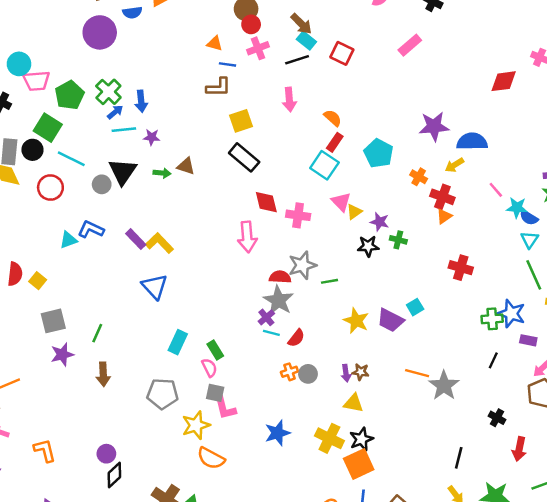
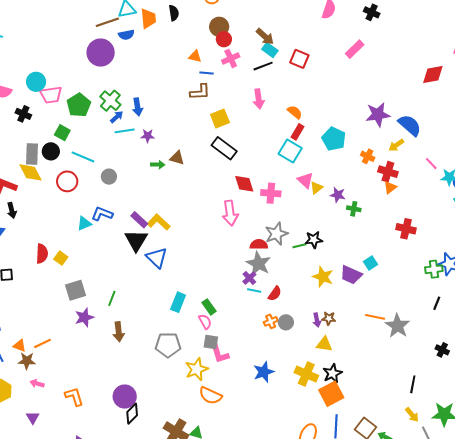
green square: (48, 128) -> (62, 133), size x0.7
blue semicircle: (472, 142) -> (410, 125), turned 45
black triangle: (123, 172) -> (136, 240), moved
black star: (368, 246) -> (314, 240), moved
purple circle: (106, 454) -> (125, 397), size x1.5

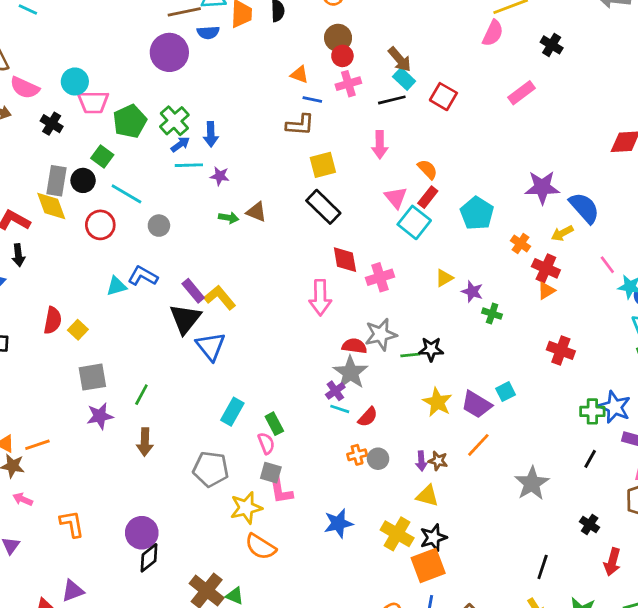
pink triangle: (305, 180) -> (396, 198), moved
pink cross: (271, 193) -> (380, 277), turned -30
orange line: (375, 317) -> (478, 445), moved, turned -66

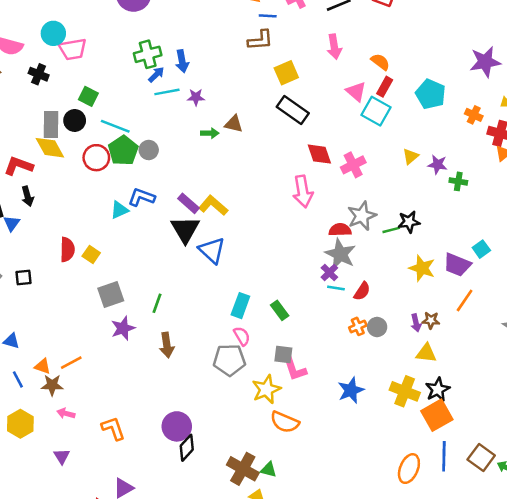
green pentagon: (130, 121) -> (123, 151), moved
green cross: (174, 121) -> (148, 54), turned 36
pink semicircle: (266, 443) -> (242, 336), moved

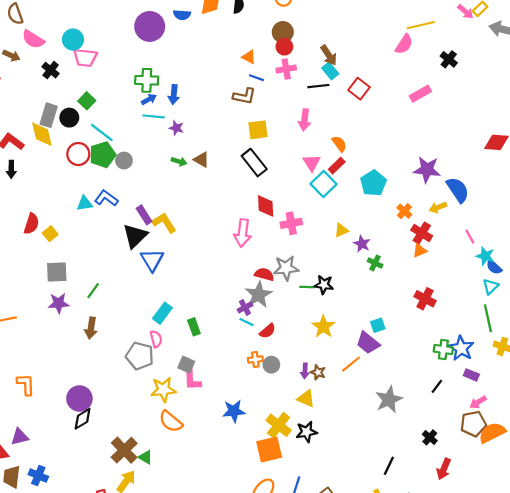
purple trapezoid: (457, 265) -> (368, 343), moved
orange square: (437, 415) -> (269, 450), moved

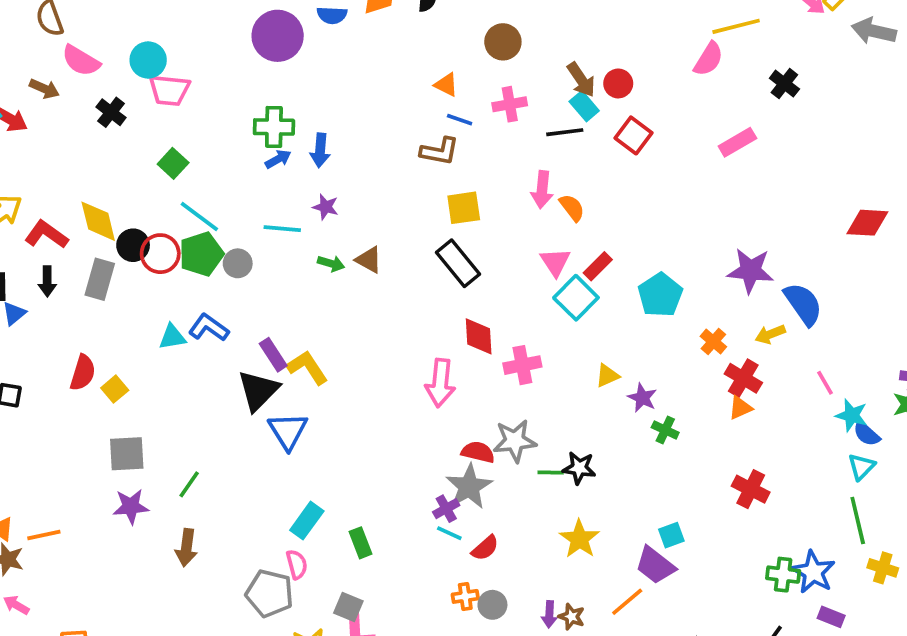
red circle: (284, 47) -> (618, 83), moved
gray rectangle: (49, 115) -> (100, 279), moved
cyan line: (153, 116) -> (282, 229), moved
black circle: (69, 118) -> (133, 245), moved
orange semicircle: (339, 144) -> (572, 208), moved

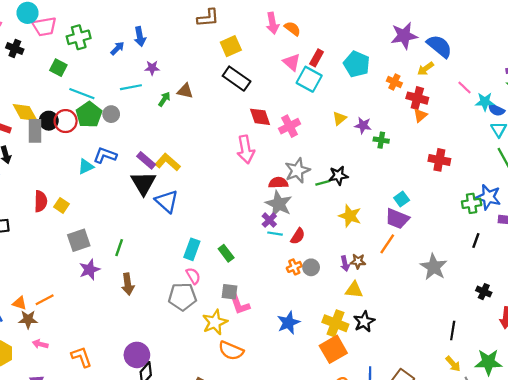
green cross: (274, 127) -> (79, 37), moved
green arrow: (331, 263) -> (164, 99), turned -56
gray rectangle: (100, 279) -> (35, 131), moved

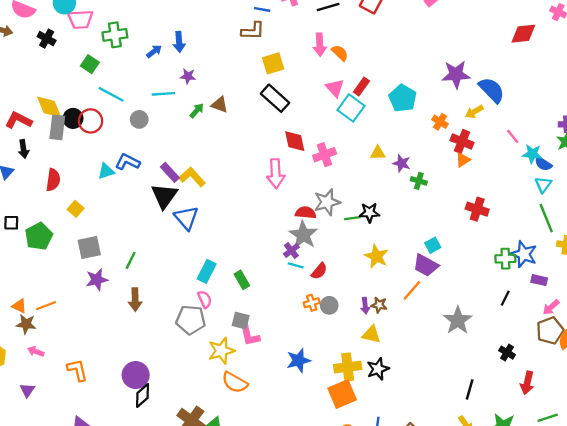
green pentagon: (89, 115) -> (39, 236), moved
yellow triangle: (339, 118) -> (378, 153), turned 32
red semicircle: (41, 201) -> (53, 180), moved
yellow cross: (335, 323) -> (348, 367), turned -35

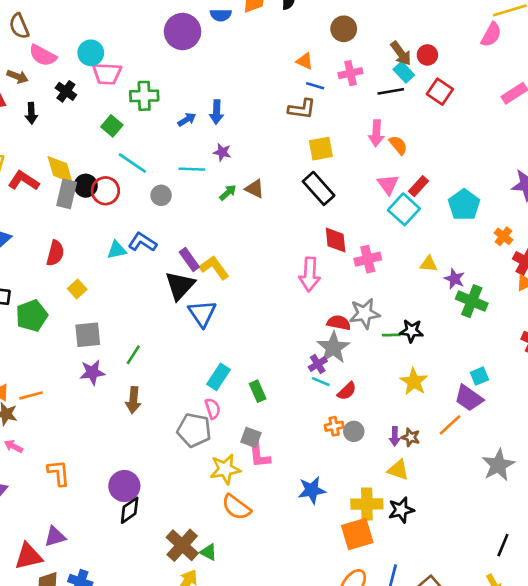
black arrow: (24, 149) -> (31, 113), moved
green cross: (419, 181) -> (472, 301), size x1.6

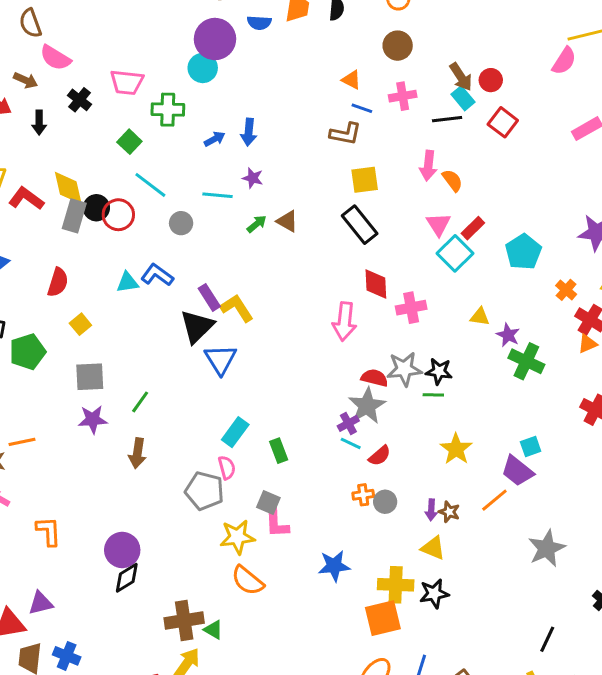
cyan circle: (91, 53) -> (203, 68), moved
black star: (411, 331) -> (439, 371), moved
brown cross: (182, 545) -> (184, 620), turned 36

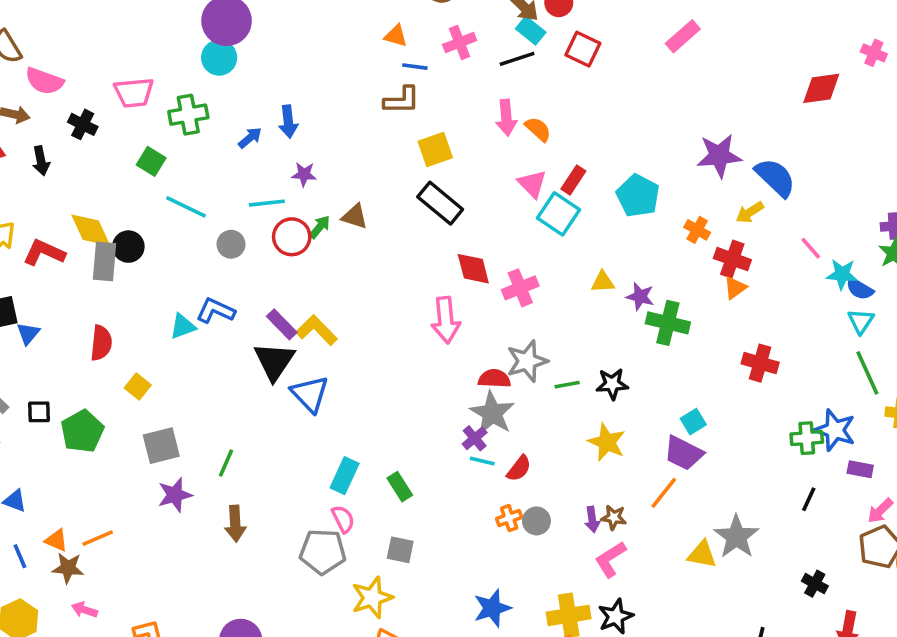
red circle: (118, 215) -> (292, 237), moved
black star: (439, 371) -> (612, 384), moved
pink L-shape: (277, 523) -> (610, 559), moved, turned 72
yellow triangle: (433, 548) -> (702, 554), moved

